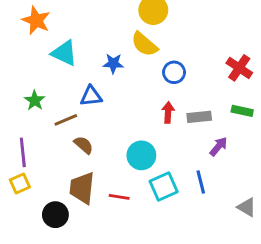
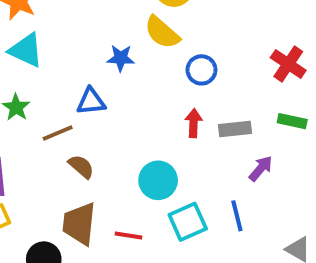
cyan triangle: (64, 53) -> (26, 50), moved

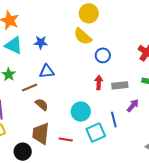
blue star: (121, 58) -> (41, 42), moved
blue line: (237, 216) -> (114, 120), moved

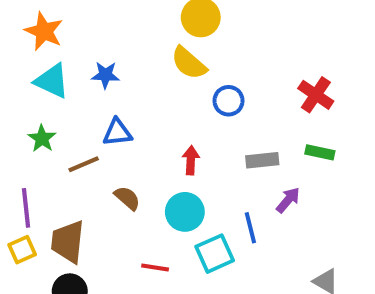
red arrow: (99, 82) -> (191, 160), moved
brown semicircle: (42, 105) -> (127, 198), moved
brown trapezoid: (41, 134) -> (68, 242), moved

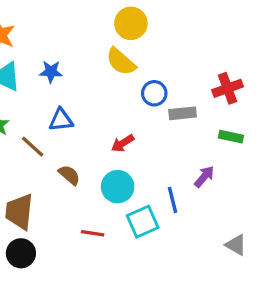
red cross: (316, 95) -> (228, 88), turned 36
red arrow: (191, 160) -> (123, 143), turned -125
gray rectangle: (262, 160) -> (183, 113), moved
brown line: (84, 164) -> (33, 147), turned 65

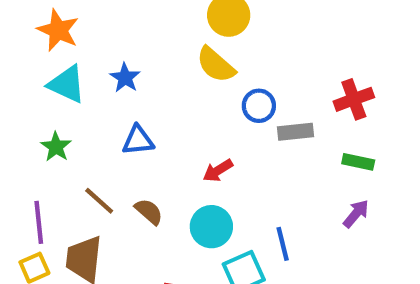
blue star: (51, 72) -> (125, 78), turned 30
brown line: (33, 147) -> (99, 201), moved
purple arrow: (204, 177) -> (356, 214), moved

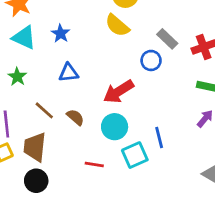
blue circle: (259, 106) -> (151, 60), moved
gray rectangle: (296, 132) -> (167, 39), moved, turned 50
red arrow: (218, 171) -> (119, 92), size x1.6

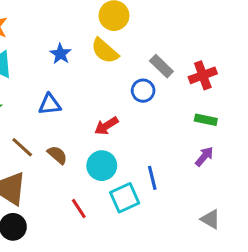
blue star: (61, 33) -> (60, 54), moved
red arrow: (119, 92) -> (106, 126), size x0.7
red line: (94, 165) -> (79, 208), turned 48

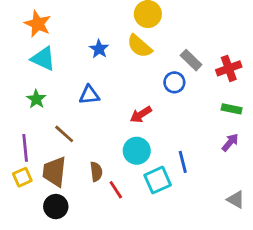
brown semicircle: (57, 155) -> (96, 172), moved, turned 42

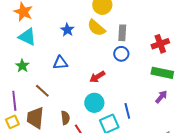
gray rectangle: (191, 60) -> (122, 33), moved, turned 49
green rectangle: (232, 109) -> (162, 73), size x1.5

